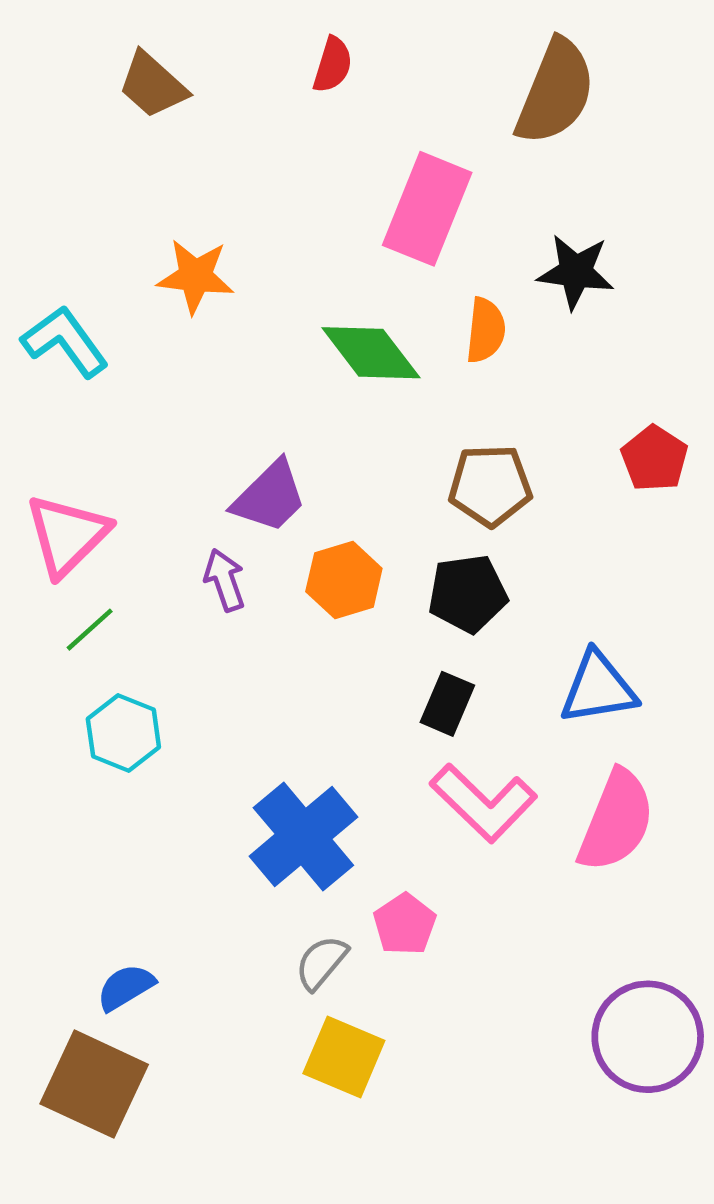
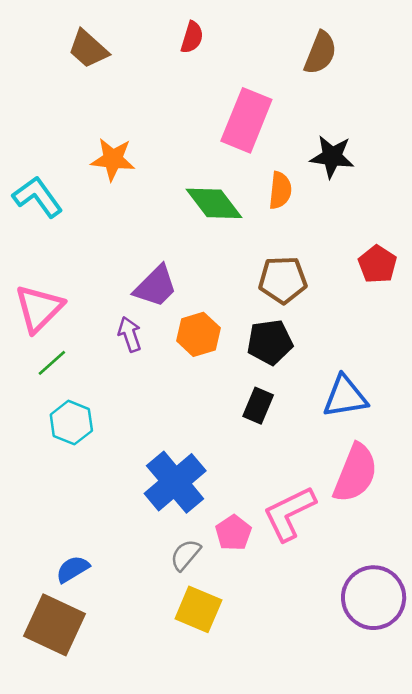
brown semicircle: (555, 92) -> (320, 53), size x0.7
pink L-shape: (483, 803) -> (289, 513), moved, turned 110

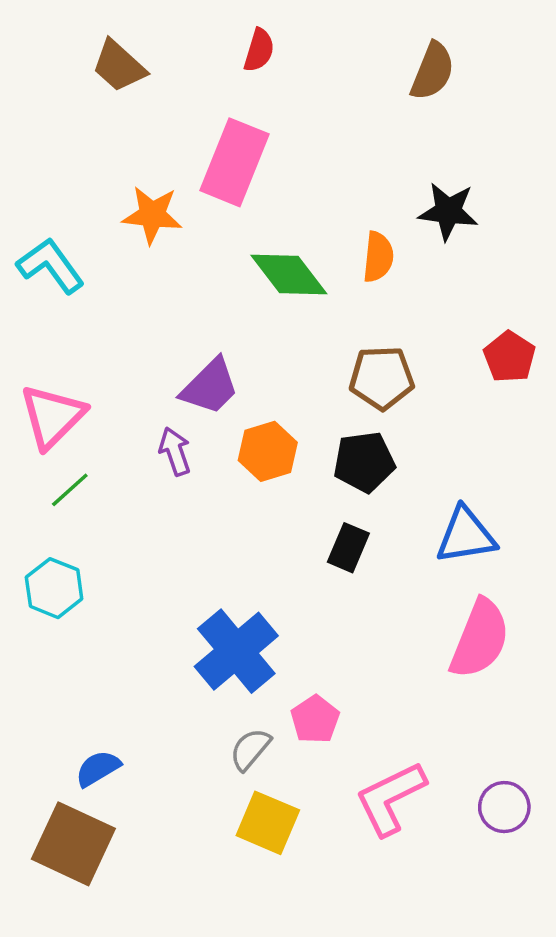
pink rectangle: (246, 120) -> (235, 162), moved
cyan hexagon: (71, 423) -> (54, 588), moved
pink L-shape: (289, 513) -> (390, 798), moved
purple circle: (374, 598) -> (504, 807), size x0.6

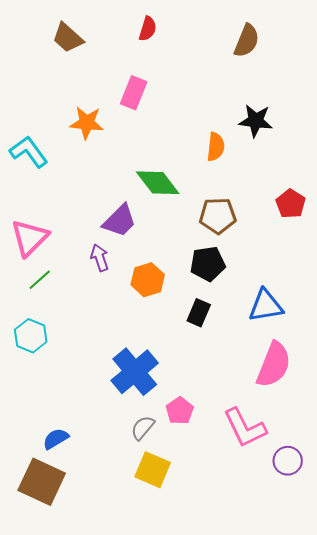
pink rectangle: (235, 162) -> (134, 93), size x0.7
green diamond: (289, 274) -> (158, 183), moved
orange hexagon: (268, 451) -> (148, 280), moved
pink L-shape: (390, 798) -> (245, 428), moved, turned -90

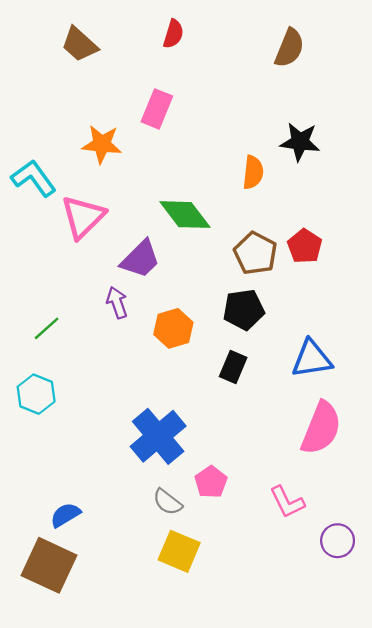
red pentagon: (291, 204) -> (305, 246), moved
brown pentagon: (218, 216) -> (255, 253), turned 30
pink triangle: (30, 238) -> (83, 217), moved
gray semicircle: (143, 428) -> (167, 502), turned -92
pink L-shape: (245, 428) -> (287, 502), size x0.7

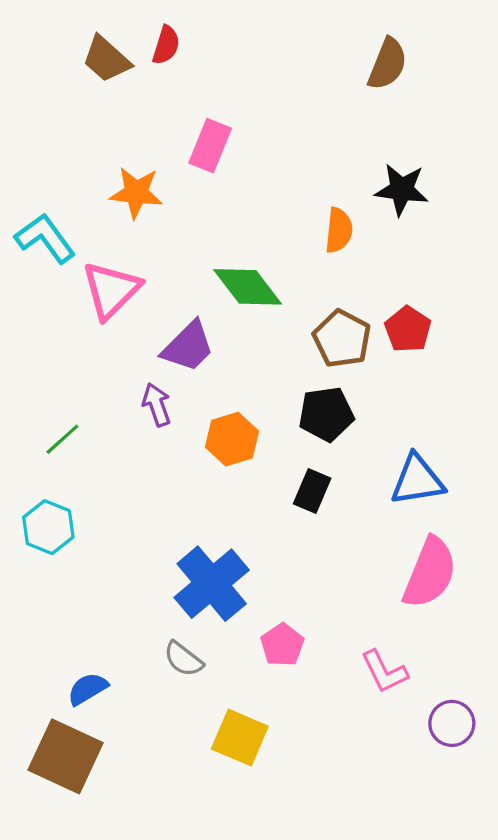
red semicircle: (173, 34) -> (166, 45), moved
gray semicircle: (167, 502) -> (183, 659), moved

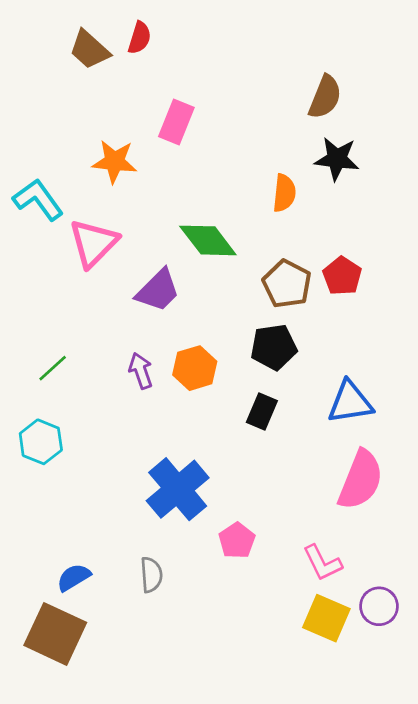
brown semicircle: (387, 64) -> (325, 97), moved
purple arrow: (157, 405) -> (141, 371), moved
gray semicircle: (183, 659) -> (151, 575), moved, turned -132
yellow square: (240, 738) -> (326, 618), moved

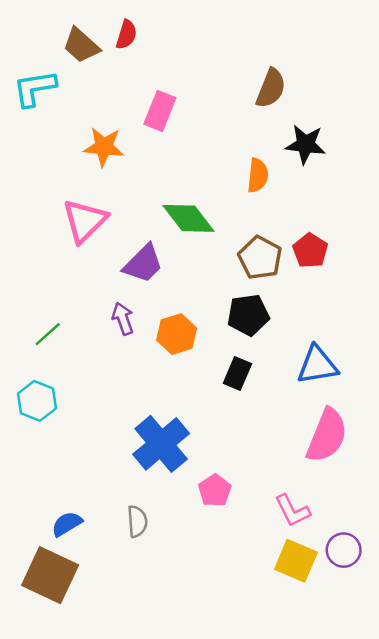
brown semicircle: (325, 97) -> (271, 88), moved
cyan L-shape: (38, 200) -> (35, 88), moved, turned -63
purple arrow: (141, 371) -> (123, 319), moved

